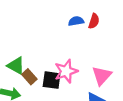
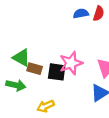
brown rectangle: (29, 77) -> (35, 69), turned -32

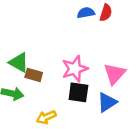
black square: (57, 72) -> (78, 92), moved

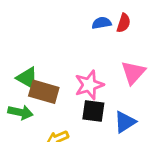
pink triangle: (115, 74) -> (133, 72), moved
brown rectangle: (34, 75) -> (44, 92), size x1.5

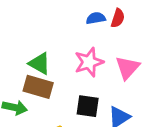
green triangle: (27, 78) -> (39, 64), moved
pink star: (89, 85) -> (89, 62), moved

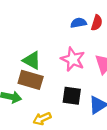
pink star: (89, 62) -> (73, 59), turned -30

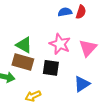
black square: (72, 96) -> (51, 68), moved

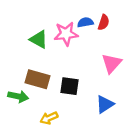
pink star: (60, 44) -> (66, 34), moved, turned -30
green triangle: (24, 45) -> (39, 39), moved

